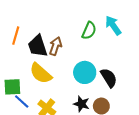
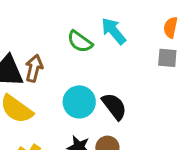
green semicircle: (89, 31) -> (80, 42), turned 108

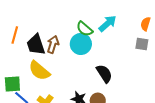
cyan arrow: (114, 31) -> (108, 24), turned 84
cyan circle: (79, 102) -> (81, 44), moved

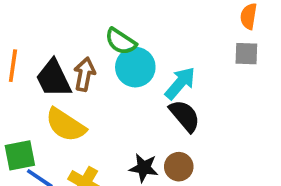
cyan arrow: (108, 24) -> (180, 83), moved
green semicircle: (85, 29) -> (121, 41), moved

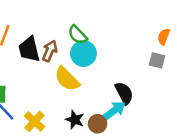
cyan arrow: (180, 83) -> (114, 111), moved
black semicircle: (185, 116) -> (124, 93), moved
yellow semicircle: (66, 125) -> (67, 79), moved

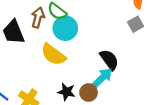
brown arrow: (50, 51) -> (38, 17), moved
gray square: (157, 60) -> (136, 24), turned -35

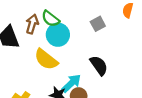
gray square: (136, 24) -> (98, 24), moved
cyan arrow: (102, 78) -> (71, 83), moved

